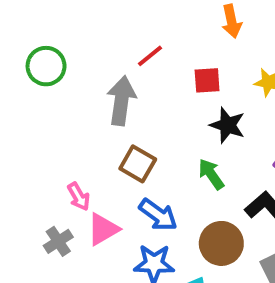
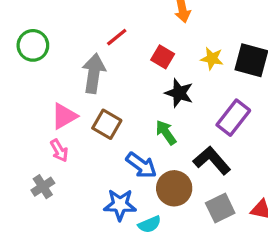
red square: (207, 80) -> (163, 57), turned 35
blue arrow: (158, 215) -> (141, 165), moved
pink triangle: (103, 229) -> (64, 116), moved

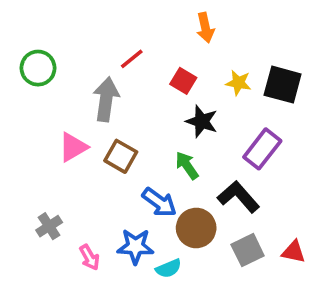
pink arrow: (59, 151) -> (89, 257), moved

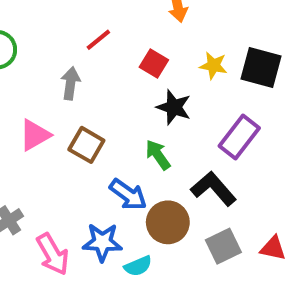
gray arrow: (106, 99) -> (71, 83), size x0.7
pink arrow: (89, 257) -> (53, 254), size x1.5

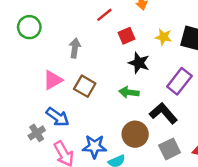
red line: (98, 40) -> (104, 15), moved
red square: (154, 64) -> (127, 36), turned 35
green arrow: (158, 155) -> (129, 92), turned -48
blue arrow: (128, 195) -> (58, 117), moved

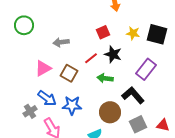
red line: (104, 15) -> (91, 58), moved
gray arrow: (75, 48) -> (61, 42), turned -105
blue star: (95, 146) -> (72, 105), moved

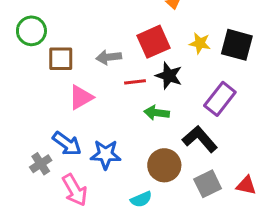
red square: (103, 32) -> (153, 42), size x1.5
gray arrow: (61, 42) -> (109, 57), moved
red line: (91, 58) -> (135, 82), turned 32
pink triangle: (43, 68) -> (81, 97), moved
brown square: (69, 73) -> (61, 59), moved, turned -30

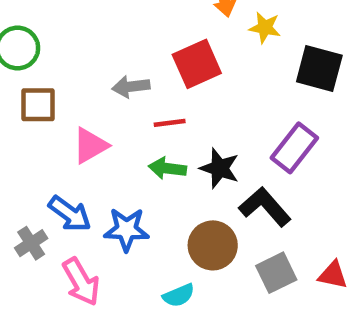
yellow star: (200, 43) -> (265, 28), moved
brown square: (61, 59) -> (38, 105), moved
black star: (169, 76) -> (219, 168), moved
green arrow: (157, 113) -> (167, 168), moved

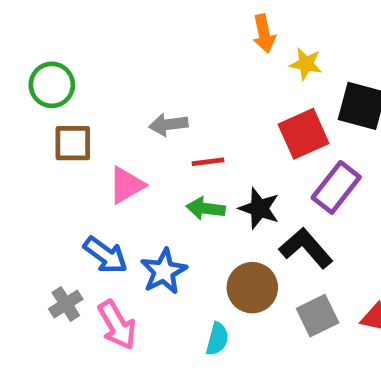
red square: (197, 64) -> (304, 134), moved
blue star: (126, 230) -> (164, 271), turned -30
gray cross: (31, 243) -> (66, 304), moved
cyan semicircle: (179, 295) -> (217, 339), turned -52

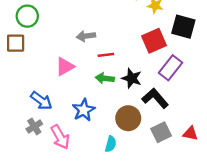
brown square: (73, 143) -> (16, 43), moved
blue arrow: (105, 255) -> (41, 101), moved

